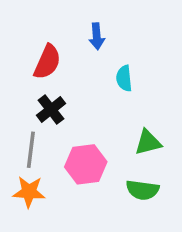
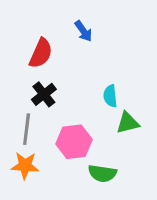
blue arrow: (97, 36) -> (83, 31), turned -30
cyan semicircle: (124, 78) -> (110, 96), moved
green semicircle: (142, 190) -> (102, 173), moved

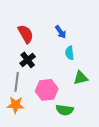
blue arrow: (83, 31) -> (61, 32), moved
red semicircle: (41, 53) -> (26, 34), turned -54
cyan semicircle: (110, 96) -> (70, 53), moved

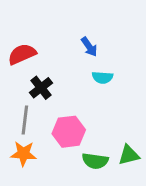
red semicircle: (26, 34) -> (22, 54), moved, turned -84
cyan semicircle: (70, 53) -> (102, 78), turned -80
green triangle: (81, 78) -> (129, 155), moved

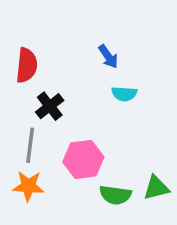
red semicircle: (22, 54) -> (27, 65), turned 120

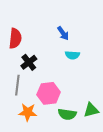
orange star: (28, 186) -> (28, 112), moved

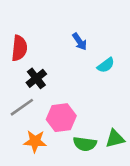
cyan semicircle: (72, 55) -> (106, 65), moved, turned -40
gray line: (17, 85) -> (22, 107), turned 48

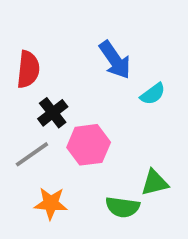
blue arrow: (80, 42) -> (115, 60), size x1.5
pink hexagon: (61, 118) -> (89, 145), moved
green triangle: (115, 139) -> (155, 183), moved

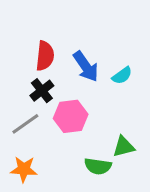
blue arrow: (115, 60) -> (86, 66), moved
red semicircle: (28, 69) -> (45, 56), moved
orange star: (51, 203) -> (24, 169), moved

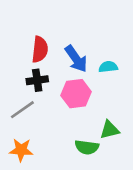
cyan semicircle: (122, 75) -> (108, 67), turned -150
black cross: (42, 91) -> (37, 80), turned 30
pink hexagon: (71, 116) -> (76, 94), moved

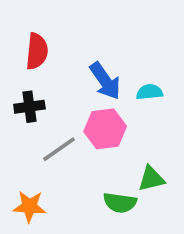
red semicircle: (40, 49) -> (37, 51), moved
black cross: (37, 80) -> (29, 107), moved
gray line: (22, 110) -> (59, 149), moved

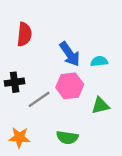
black cross: (29, 107) -> (15, 82), moved
green triangle: (151, 179) -> (100, 106), moved
green semicircle: (120, 203) -> (67, 137), moved

